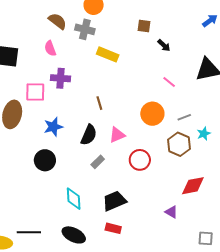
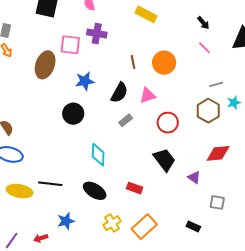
black arrow: (164, 45) -> (203, 23), moved
orange circle: (152, 114) -> (164, 63), moved
black trapezoid: (114, 201) -> (164, 160), moved, turned 70
gray square: (206, 238) -> (217, 202), moved

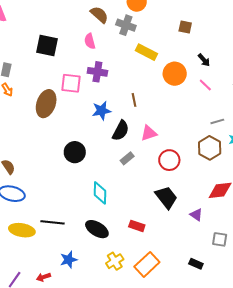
orange circle: (164, 63) -> (175, 74), moved
blue star: (85, 81) -> (102, 111), moved

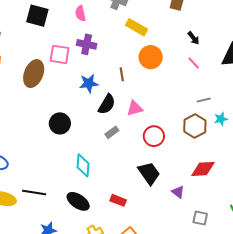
orange circle: (175, 74) -> (151, 57), moved

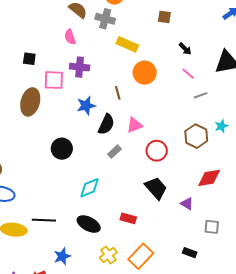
black square: (37, 16) -> (29, 59), moved, size x0.6
gray line: (204, 100) -> (201, 95), moved
cyan diamond: (83, 165) -> (89, 188), turned 70

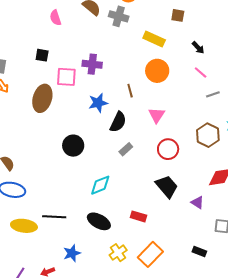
pink semicircle: (70, 37) -> (55, 18), moved
yellow rectangle: (127, 44) -> (154, 39), moved
pink triangle: (135, 125) -> (157, 115), moved, turned -36

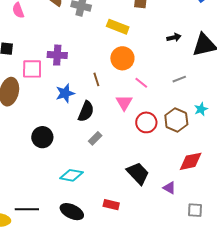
black arrow: (198, 48) -> (174, 37), moved, turned -56
pink line: (201, 73) -> (141, 83), moved
red circle: (168, 149) -> (146, 122), moved
cyan diamond: (100, 185) -> (71, 175), turned 35

